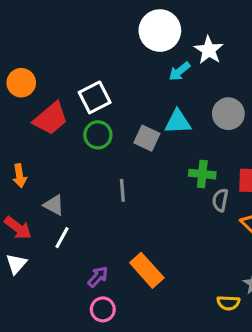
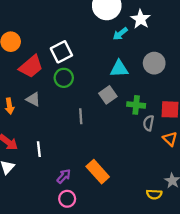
gray square: (147, 138) -> (108, 95), moved, turned 30
gray triangle: (54, 205) -> (33, 99), moved
white line: (62, 238) -> (39, 149), turned -35

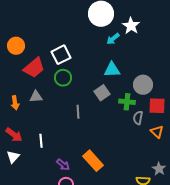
gray circle: (154, 63) -> (143, 85), moved
gray triangle: (33, 99) -> (36, 97), turned -32
purple arrow: (64, 176) -> (63, 165), turned 88

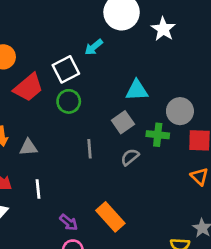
cyan arrow: (113, 39) -> (94, 47), moved
gray triangle: (36, 97) -> (28, 147), moved
gray semicircle: (138, 118) -> (130, 157), moved, turned 40

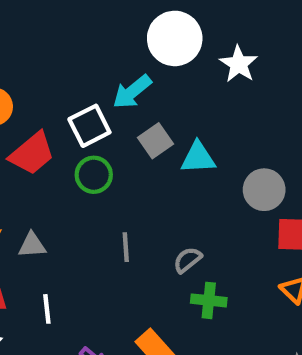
cyan arrow: (94, 47) -> (132, 92), size x1.4
gray square: (123, 122) -> (156, 141), moved
green cross: (158, 135) -> (209, 300), moved

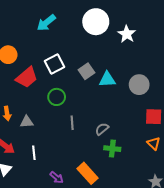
cyan arrow: (132, 92) -> (46, 23), moved
green circle: (94, 175) -> (57, 97), moved
gray circle: (264, 190) -> (139, 85), moved

